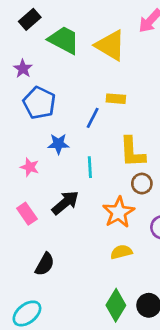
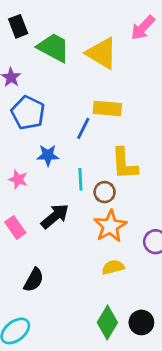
black rectangle: (30, 19) -> (18, 26), turned -70
yellow rectangle: (116, 99) -> (107, 108), size x1.4
brown circle: (142, 184) -> (105, 192), moved

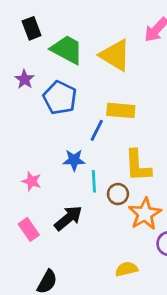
blue pentagon: (28, 113) -> (60, 98), moved
blue star: (48, 155) -> (74, 160), moved
orange star: (110, 226) -> (145, 214), moved

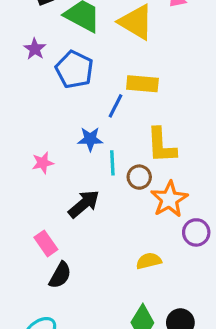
pink star: (32, 181) -> (43, 163), turned -30
pink rectangle: (29, 229) -> (46, 243), moved

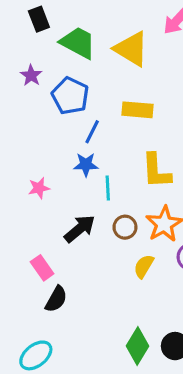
blue line: (115, 106) -> (92, 132), moved
brown circle: (139, 177) -> (125, 227), moved
yellow semicircle: (149, 261) -> (144, 266), moved, turned -45

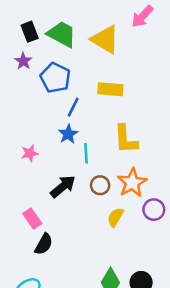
black rectangle: (39, 19) -> (30, 32), moved
blue star: (86, 165) -> (68, 134), turned -30

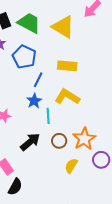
yellow L-shape: (126, 139) -> (67, 97), moved, turned 125

